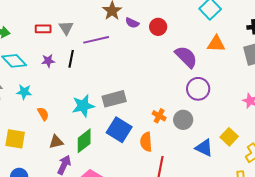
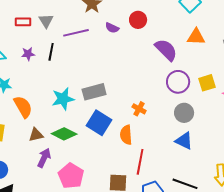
purple semicircle: (132, 23) -> (112, 28), moved
orange semicircle: (43, 114) -> (23, 107), size x1.6
gray circle: (183, 120) -> (184, 113), moved
yellow square: (229, 137) -> (207, 83), moved, turned 30
green diamond: (84, 141) -> (64, 134), turned 65

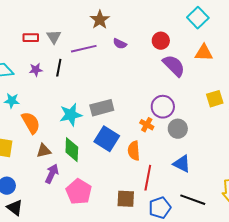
red circle: (138, 20) -> (161, 41), moved
purple circle: (178, 82) -> (163, 107), moved
gray circle: (184, 113) -> (178, 129), moved
green diamond: (64, 134) -> (72, 150), turned 65
blue triangle: (184, 141) -> (182, 164), moved

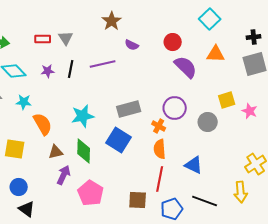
purple line: (84, 49) -> (103, 64), moved
gray rectangle: (102, 108) -> (129, 109), moved
gray circle: (178, 129) -> (208, 122), moved
orange semicircle: (134, 151) -> (160, 149), moved

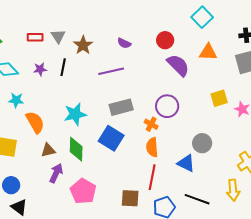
brown star: (112, 21) -> (83, 45), moved
purple line: (103, 64) -> (111, 71), moved
gray circle: (208, 122) -> (202, 143), moved

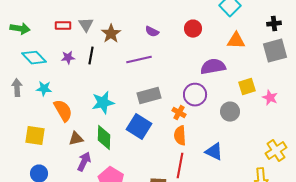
purple semicircle: (178, 65) -> (213, 67), moved, turned -55
gray circle: (202, 143) -> (230, 112), moved

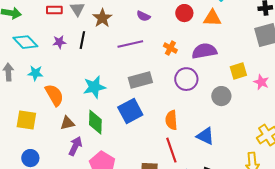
orange triangle: (236, 41) -> (212, 18), moved
orange cross: (179, 113) -> (170, 48), moved
blue square: (139, 127) -> (130, 111), turned 30
red line: (180, 166) -> (171, 150), turned -30

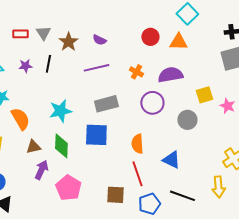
purple semicircle: (143, 16) -> (99, 40), moved
blue square: (130, 111) -> (96, 135), turned 30

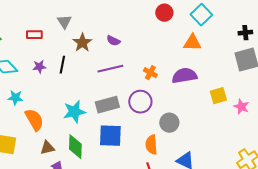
gray triangle: (43, 33) -> (64, 22), moved
red circle: (150, 37) -> (164, 13), moved
purple circle: (152, 103) -> (140, 102), moved
gray rectangle: (106, 104) -> (107, 105), moved
gray circle: (187, 120) -> (169, 123), moved

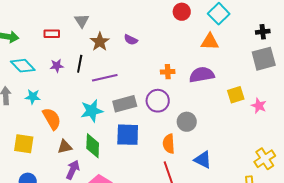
purple line: (110, 69) -> (105, 78), moved
orange cross: (150, 73) -> (168, 72), turned -32

